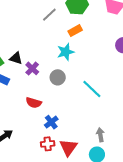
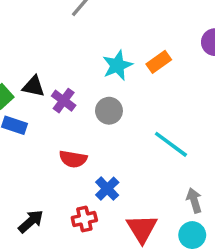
orange rectangle: (75, 31) -> (159, 62), moved
cyan line: (92, 89) -> (171, 144), moved
red cross: (48, 144) -> (84, 219), moved

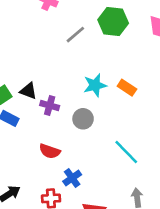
orange rectangle: (159, 62) -> (127, 88), turned 60
purple cross: (64, 101) -> (50, 106), turned -30

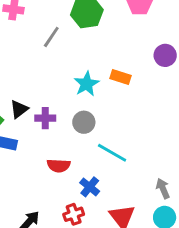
black triangle: (28, 91) -> (19, 109), turned -42
cyan line: (126, 152) -> (112, 153), moved

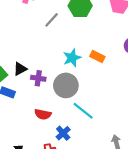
gray circle: (84, 122) -> (66, 85), size x1.5

